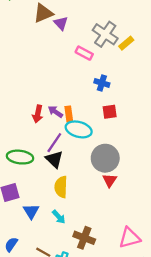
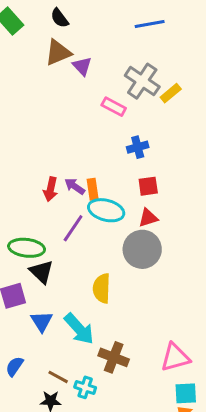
blue cross: (102, 83) -> (138, 147), turned -32
black triangle: (54, 159) -> (42, 272), moved
red triangle: (110, 180) -> (148, 218), moved, turned 40
yellow semicircle: (61, 187) -> (102, 288), moved
cyan arrow: (59, 217) -> (79, 329), size x1.6

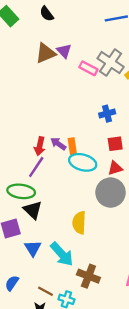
brown triangle: (58, 53) -> (46, 53), moved
pink rectangle: (114, 107) -> (88, 68), moved
purple line: (73, 228) -> (36, 167), moved

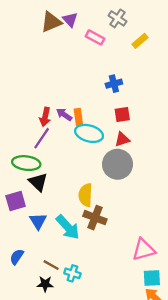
gray cross: (111, 63) -> (118, 18), moved, size x0.7
brown cross: (88, 276) -> (95, 218), moved

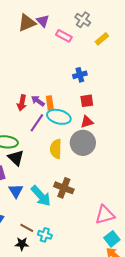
purple line: (42, 138) -> (37, 123), moved
yellow semicircle: (85, 195) -> (56, 149), moved
cyan square: (152, 278) -> (112, 239), turned -35

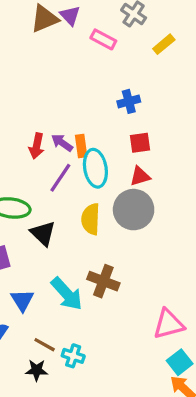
cyan ellipse: (59, 117) -> (95, 168), turned 65
black triangle: (16, 158) -> (43, 233), moved
blue triangle: (16, 191) -> (22, 300), moved

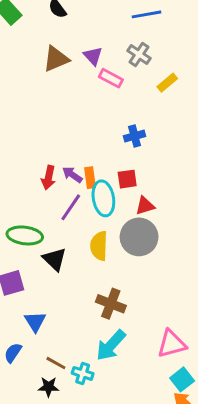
purple triangle: (70, 16) -> (93, 56), moved
red square: (140, 143) -> (127, 179), moved
cyan arrow: (67, 294) -> (111, 345), moved, turned 84

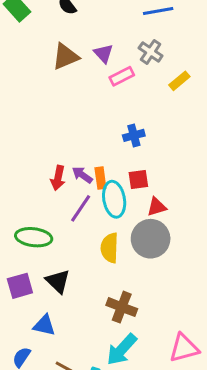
pink rectangle: (111, 78) -> (122, 76), turned -55
blue cross: (135, 136) -> (134, 135), moved
black triangle: (54, 259) -> (58, 281), moved
blue triangle: (35, 322) -> (44, 325), turned -45

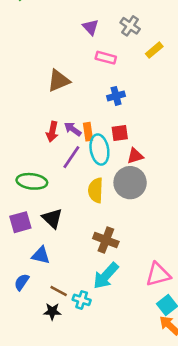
brown triangle: (66, 57) -> (59, 81), moved
pink rectangle: (122, 76) -> (106, 58), moved, turned 42

